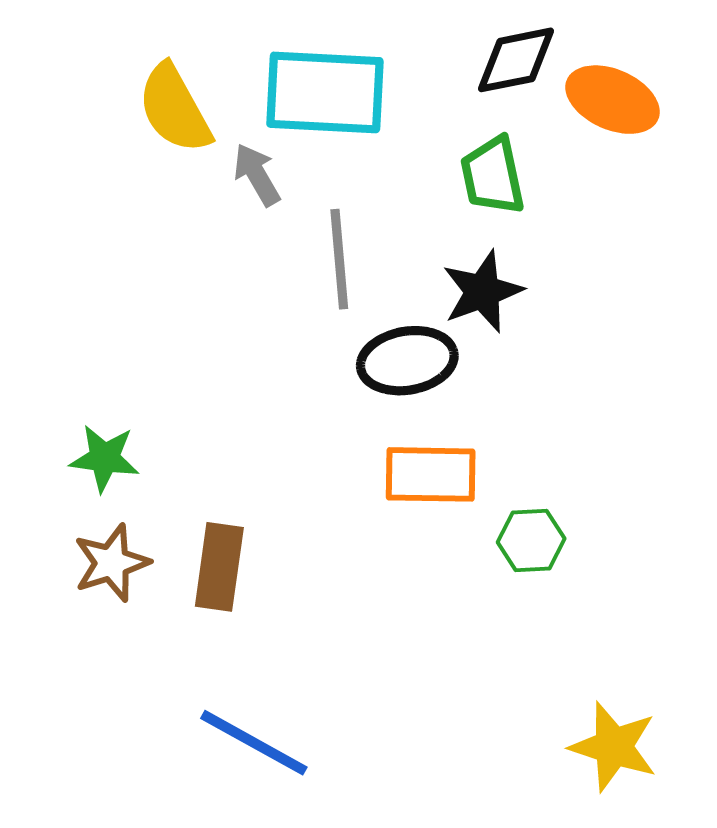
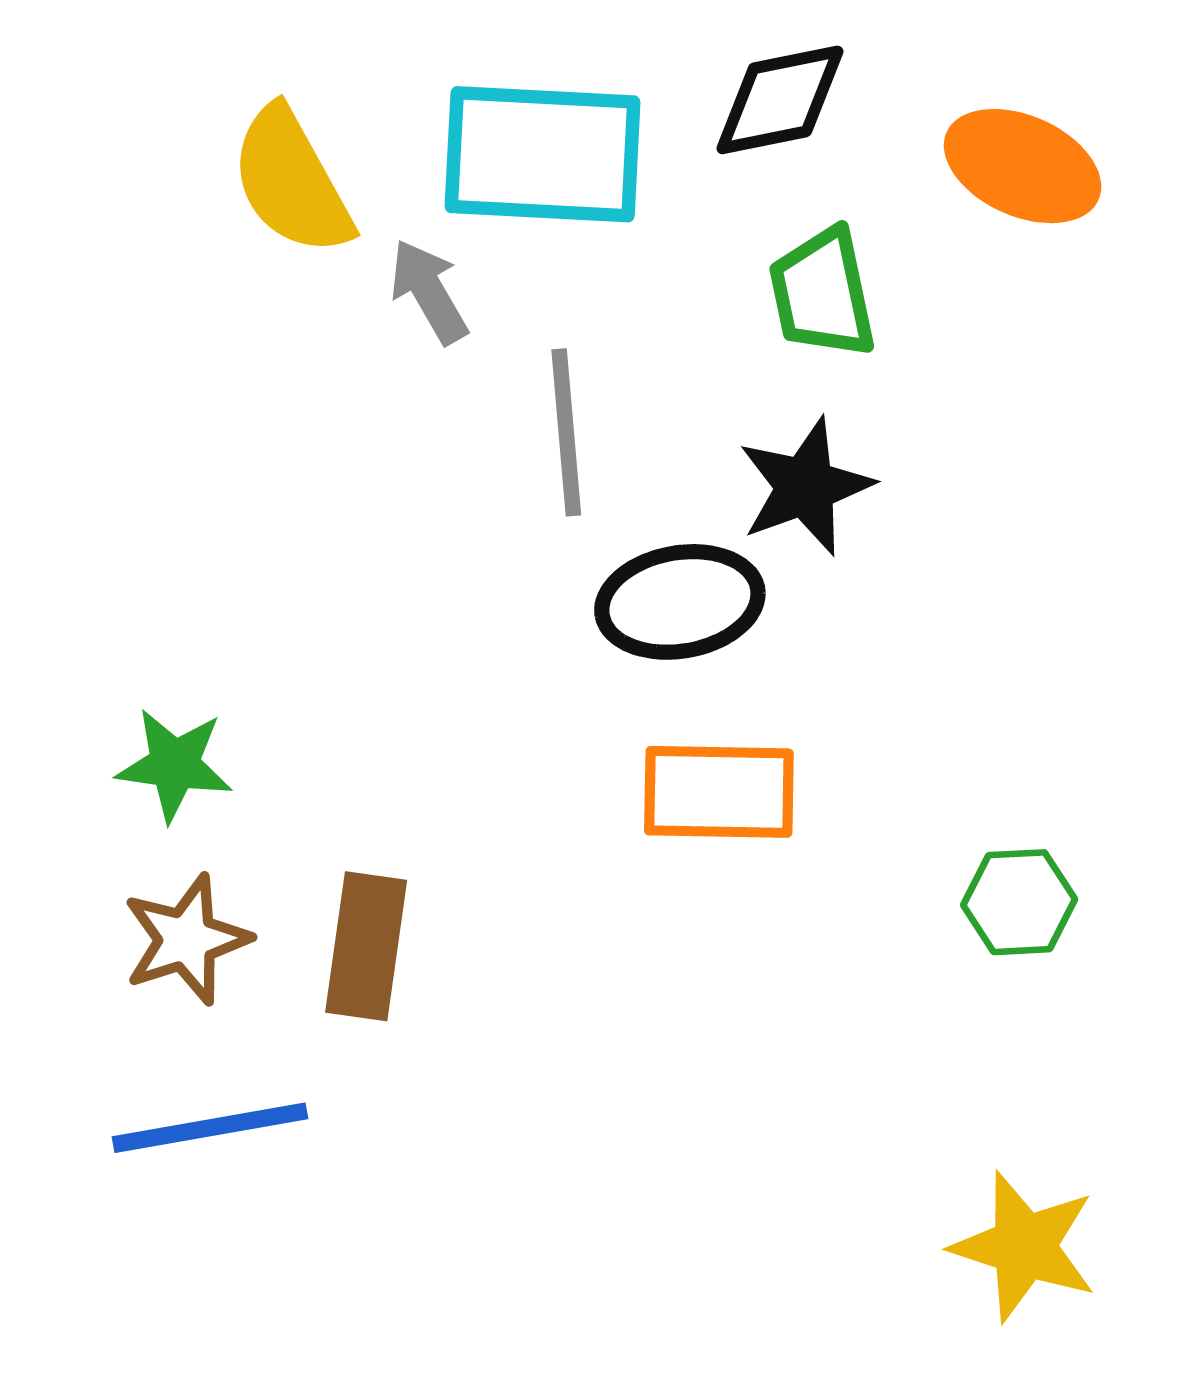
black diamond: (516, 60) -> (780, 100), moved
green hexagon: (531, 540) -> (1019, 902), moved
blue line: (254, 743) -> (210, 1128), moved, turned -39

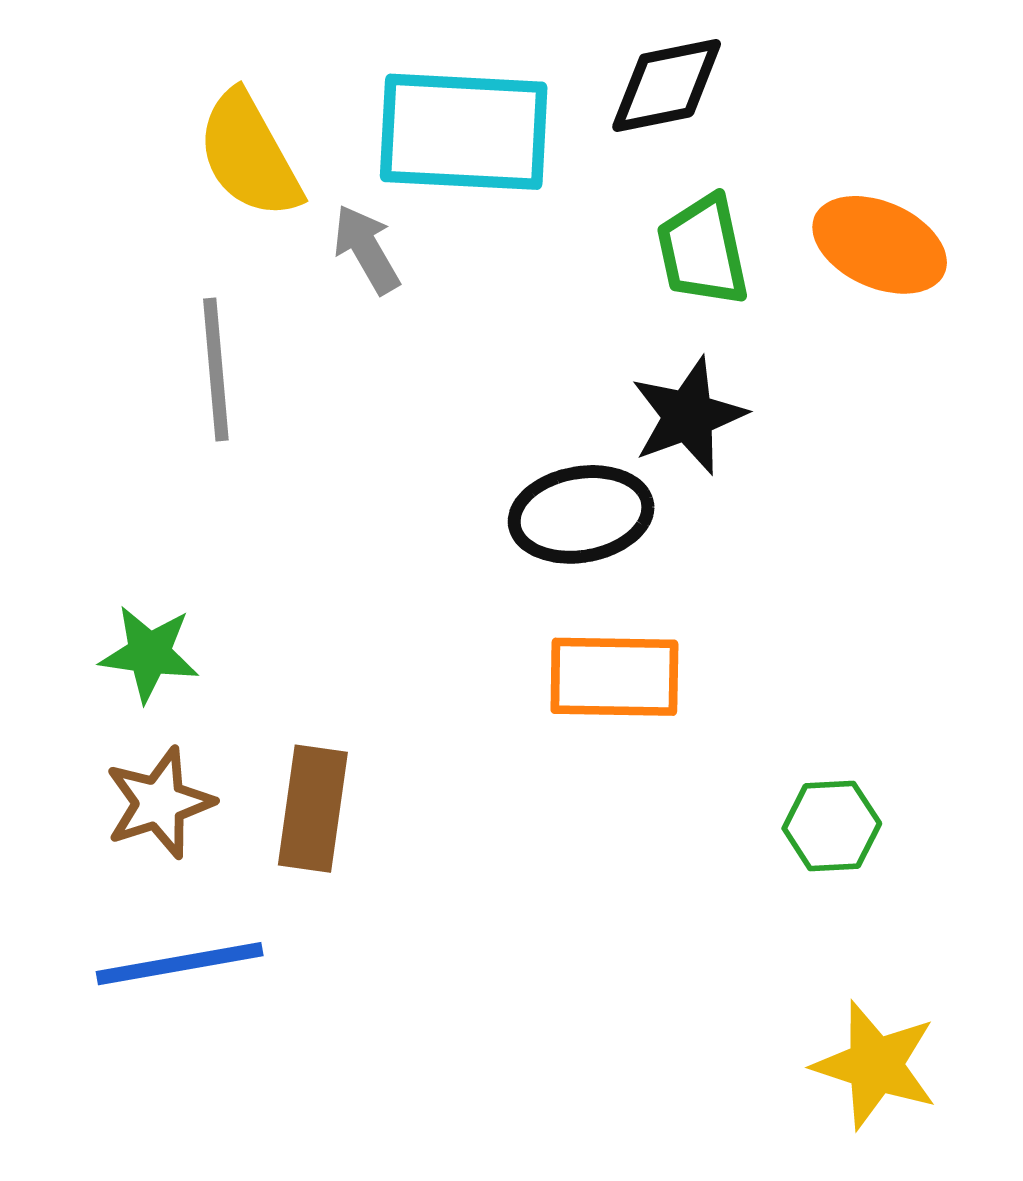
orange ellipse: (1023, 166) -> (880, 245), moved
gray line: (566, 432) -> (216, 369), moved
green hexagon: (1019, 902) -> (832, 826), moved

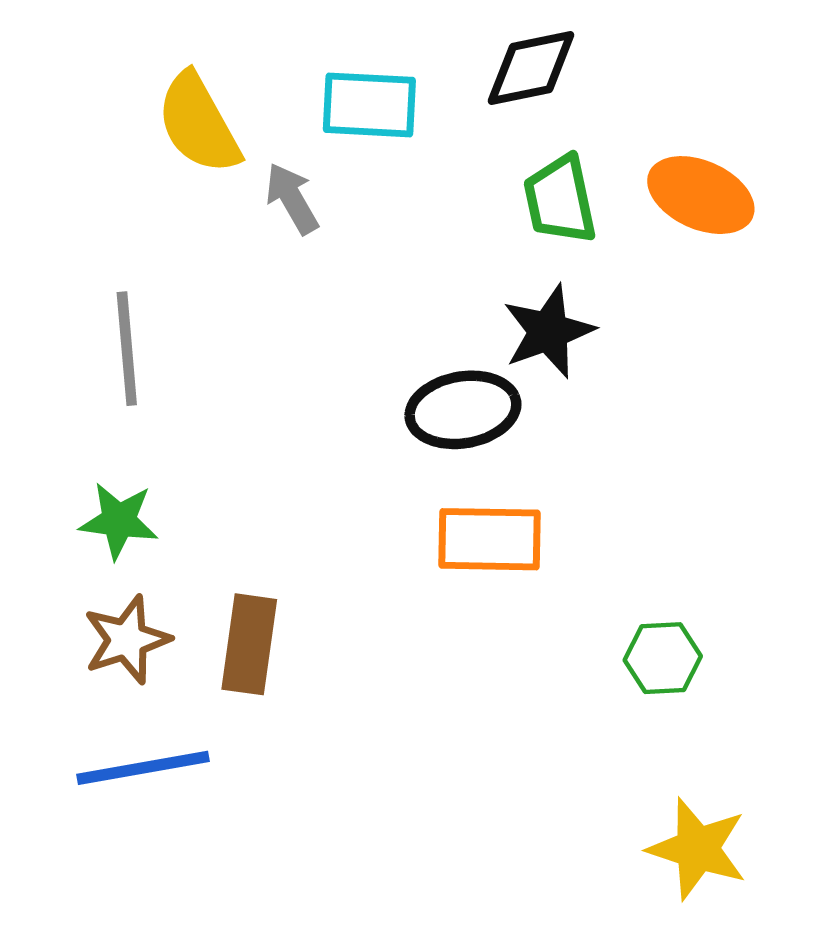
cyan rectangle: (464, 132) -> (369, 105), size x0.7
gray line: (216, 369) -> (127, 349), moved

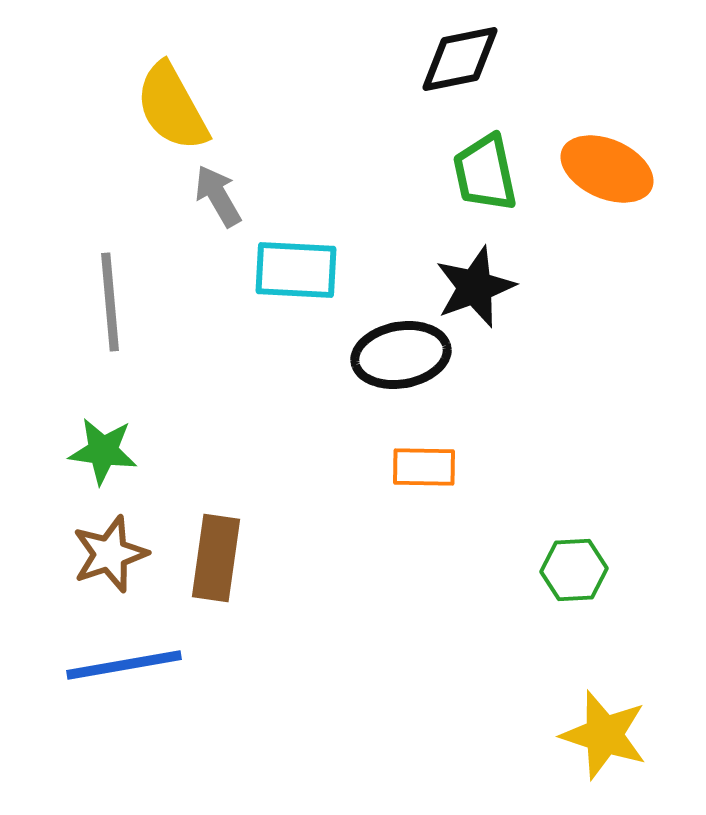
cyan rectangle: (369, 105) -> (296, 270), moved
gray arrow: (292, 198) -> (218, 196), moved
orange rectangle: (490, 539) -> (424, 467), size x0.7

